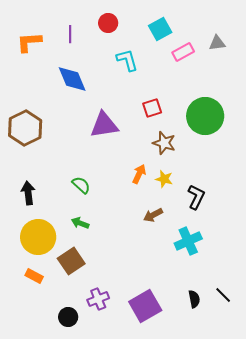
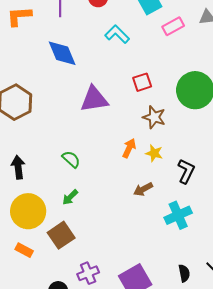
cyan L-shape: (127, 60) -> (117, 34), turned -30
green arrow: (80, 223) -> (70, 197), turned -66

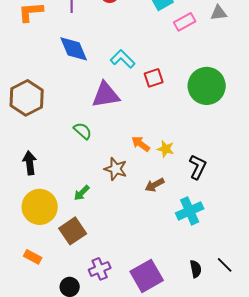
cyan L-shape: (117, 34) -> (123, 59), moved
brown star: (154, 117) -> (116, 169), moved
orange arrow: (129, 148) -> (141, 144), turned -78
green semicircle: (71, 159) -> (83, 131), moved
orange rectangle: (24, 250) -> (33, 257), moved

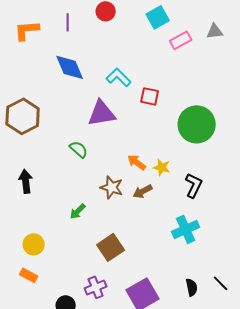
red square: (154, 78) -> (150, 96), turned 30
green circle: (207, 86) -> (197, 124), moved
brown arrow: (155, 185) -> (143, 191), moved
yellow circle: (40, 207) -> (34, 244), moved, size x0.6
brown square: (73, 231) -> (111, 247), moved

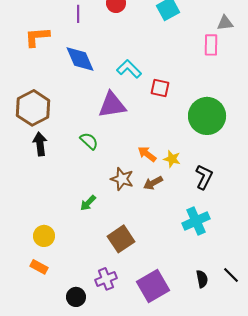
orange L-shape: (27, 30) -> (37, 37), moved
pink rectangle: (181, 40) -> (211, 45), moved, turned -60
black arrow: (26, 181) -> (40, 144), moved

